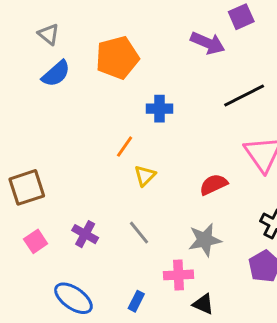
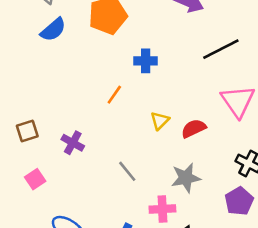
yellow triangle: (145, 176) -> (160, 121), moved
brown square: (27, 187) -> (27, 131), size x0.7
purple cross: (85, 234) -> (73, 143), moved

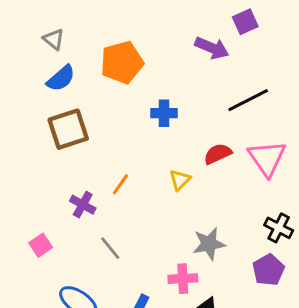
orange line: (114, 95) -> (120, 184), moved
red semicircle: (194, 128) -> (218, 154), moved
brown square: (27, 131) -> (68, 129), moved, size x1.6
gray line: (127, 171) -> (110, 248), moved

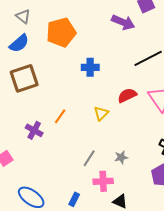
gray triangle: (54, 39) -> (23, 16), moved
gray star: (209, 244) -> (121, 157), size x0.6
gray line: (110, 248) -> (89, 158), moved, turned 72

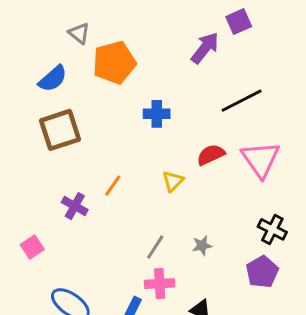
gray triangle: (23, 16) -> (79, 33), moved
purple arrow: (123, 22) -> (205, 48), turned -75
pink cross: (103, 181) -> (160, 284), moved

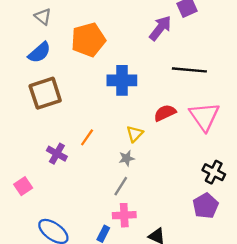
gray triangle: (79, 33) -> (43, 16), moved
black line: (242, 101) -> (189, 70), turned 32
blue cross: (157, 114) -> (122, 80), size x1.4
gray star: (202, 246) -> (127, 158), moved

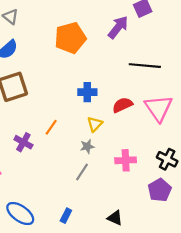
orange pentagon: (88, 40) -> (70, 38), moved
blue cross: (122, 80) -> (87, 92), moved, size x0.7
pink cross: (124, 215) -> (126, 160), moved

